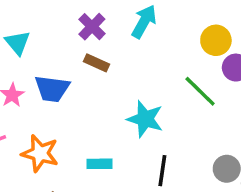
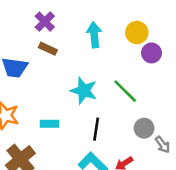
cyan arrow: (144, 22) -> (94, 35), moved, turned -35
green line: (200, 91) -> (125, 91), moved

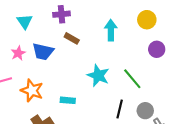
purple cross: (45, 22) -> (61, 14), moved, turned 35
yellow circle: (137, 33) -> (147, 20), moved
black line: (96, 129) -> (120, 109), moved

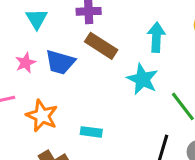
brown rectangle: (72, 38) -> (101, 46), size x1.5
cyan star: (98, 75) -> (142, 79), moved

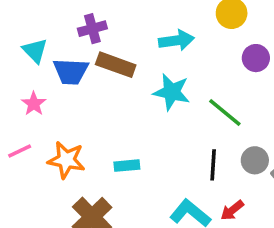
cyan arrow: (156, 37) -> (176, 40), turned 92
blue trapezoid: (60, 62) -> (71, 71), moved

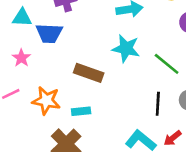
cyan triangle: (35, 51) -> (22, 18), turned -42
brown rectangle: (116, 65) -> (89, 73), moved
cyan rectangle: (127, 166) -> (81, 111), moved

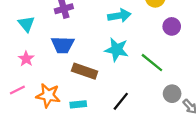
cyan triangle: (22, 18) -> (26, 24), turned 48
blue trapezoid: (49, 33) -> (63, 45), moved
black line: (158, 104) -> (121, 101), moved, turned 36

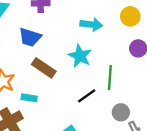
green line: (152, 63) -> (110, 78), turned 40
black line: (121, 101) -> (87, 96), moved

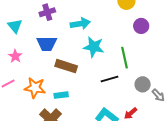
cyan arrow: (91, 24) -> (80, 24), moved
black line: (87, 96) -> (109, 79), turned 36

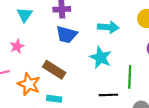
cyan arrow: (80, 24) -> (108, 27), moved
blue trapezoid: (47, 44) -> (67, 35), moved
brown rectangle: (66, 66) -> (54, 70), moved

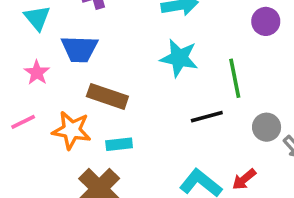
blue trapezoid: (67, 35) -> (79, 49), moved

